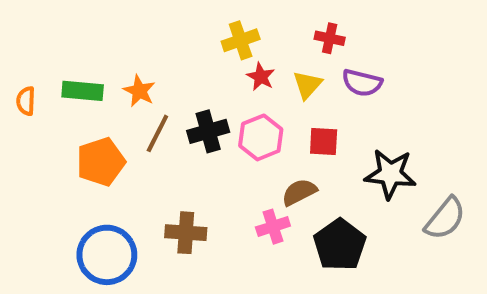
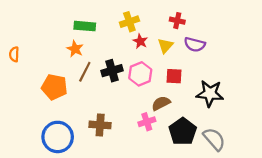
green rectangle: (83, 91) -> (85, 26), moved
orange pentagon: (101, 162) -> (54, 87), turned 30
gray semicircle: (445, 218) -> (214, 139), moved, turned -80

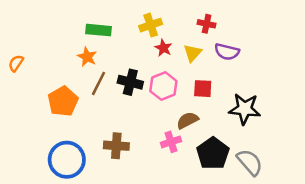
orange semicircle: (14, 54) -> (16, 63), turned 32
black cross: (112, 71) -> (130, 82), turned 30
orange pentagon: (54, 87) -> (63, 101), turned 30

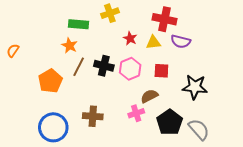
red cross: (207, 24) -> (164, 19), size x1.6
yellow cross: (151, 25) -> (110, 13), moved
yellow triangle: (193, 53) -> (153, 42), turned 42

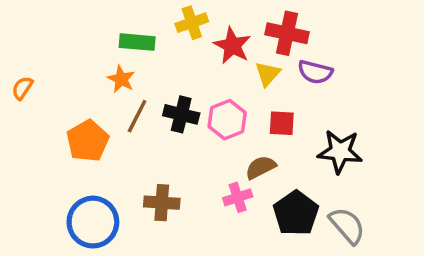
red star: (130, 38) -> (232, 46), moved, size x1.5
yellow triangle: (153, 42) -> (268, 74), turned -42

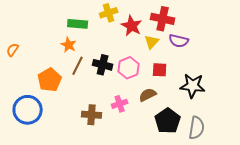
pink cross: (238, 197) -> (120, 104), moved
blue circle: (93, 222) -> (28, 110), moved
gray semicircle: (347, 226) -> (197, 128), turned 50

